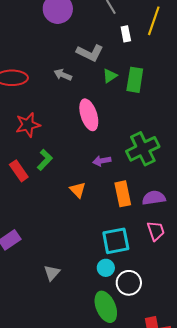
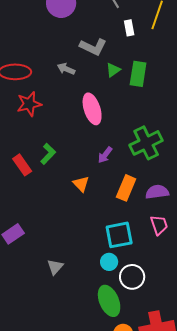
red star: (28, 125) -> (29, 104), moved
purple arrow: (102, 161) -> (105, 155), turned -42
orange rectangle: (123, 194) -> (126, 188), turned 35

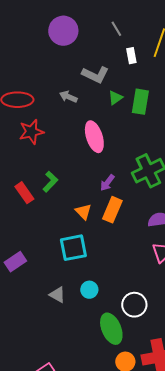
orange rectangle: (126, 188) -> (112, 210), moved
cyan square: (119, 235) -> (73, 248), moved
cyan circle: (109, 262) -> (89, 290), moved
gray triangle: (55, 267) -> (57, 295), turned -42

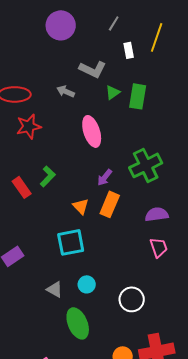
gray line: (116, 29) -> (114, 23), turned 63
green ellipse: (111, 329) -> (78, 323), moved

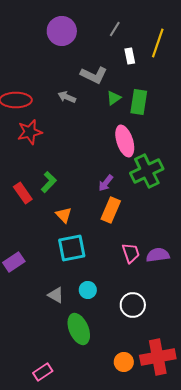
pink ellipse: (92, 131) -> (125, 141), moved
orange triangle: (81, 206) -> (64, 215), moved
purple semicircle: (157, 214) -> (158, 255), moved
pink trapezoid: (159, 247) -> (131, 253), moved

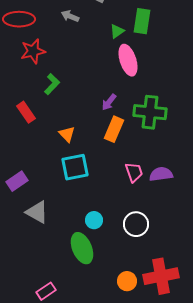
green triangle: (114, 98) -> (117, 31), moved
green cross: (147, 171) -> (150, 112), moved, turned 32
green L-shape: (49, 182) -> (52, 84), moved
cyan circle: (88, 290) -> (94, 220), moved
gray triangle: (56, 295) -> (37, 212), moved, size x1.4

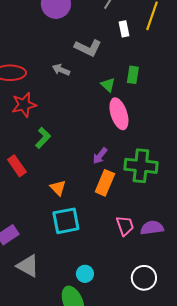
green rectangle: (142, 21) -> (133, 75), size x0.7
green triangle: (117, 31) -> (108, 85), turned -42
white circle: (136, 224) -> (144, 278), moved

